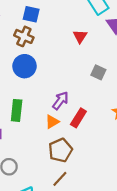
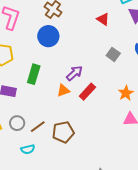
red triangle: (80, 36) -> (103, 19), turned -40
brown pentagon: (60, 150) -> (63, 132), moved
brown line: (60, 179) -> (38, 127), moved

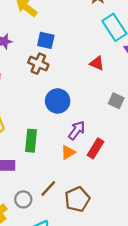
blue circle: (48, 36) -> (58, 101), moved
brown line: (38, 127) -> (48, 188), moved

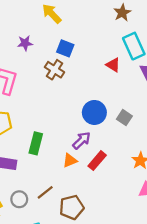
red triangle: (97, 63) -> (113, 65), moved
blue circle: (58, 101) -> (94, 112), moved

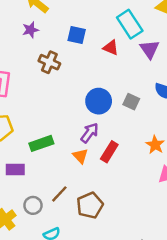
purple star: (25, 43) -> (31, 30), moved
blue square: (65, 48) -> (77, 35), moved
green rectangle: (36, 143) -> (41, 143), turned 65
orange triangle: (70, 160) -> (80, 156), turned -42

